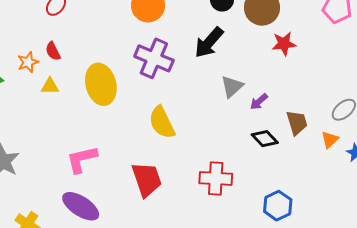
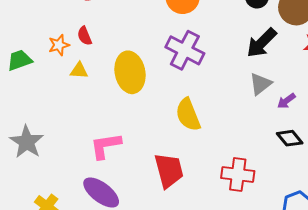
black arrow: (209, 42) -> (262, 43), moved

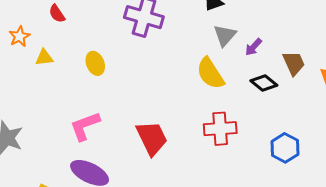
red semicircle: (85, 36) -> (57, 14), moved
yellow ellipse: (130, 72) -> (95, 63), moved, size x0.6
yellow semicircle: (188, 115) -> (210, 73), moved

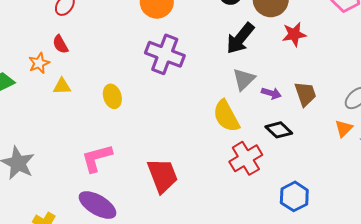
red semicircle: (57, 14) -> (60, 44), moved
purple arrow: (253, 47) -> (271, 93), turned -120
brown trapezoid: (294, 63) -> (305, 94), moved
red cross: (220, 129) -> (246, 158), moved, turned -32

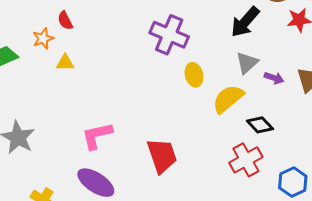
yellow ellipse: (112, 96) -> (194, 75), moved
yellow semicircle: (226, 116) -> (228, 99), turned 76
black diamond: (279, 130) -> (260, 125), moved
red cross: (246, 158) -> (246, 160), moved

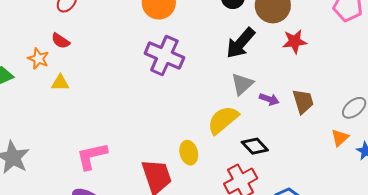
red semicircle: (65, 21) -> (61, 41), turned -30
orange star: (43, 39) -> (38, 59), turned -30
yellow ellipse: (194, 75) -> (189, 153), moved

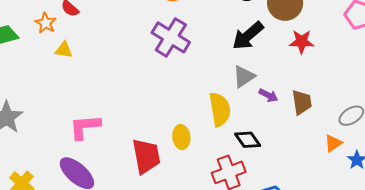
yellow semicircle: (223, 120) -> (220, 109), turned 112

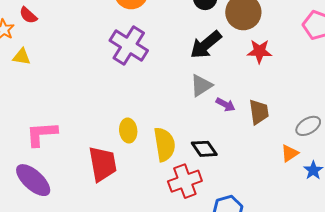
yellow semicircle: (220, 109) -> (164, 144), moved
yellow ellipse: (181, 137) -> (128, 131), moved

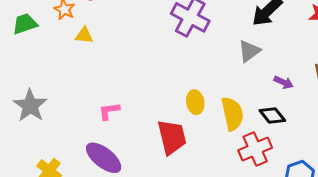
gray triangle: (201, 86) -> (249, 51), moved
purple arrow: (226, 105) -> (284, 82), moved
pink L-shape: (42, 134) -> (109, 111), size x0.7

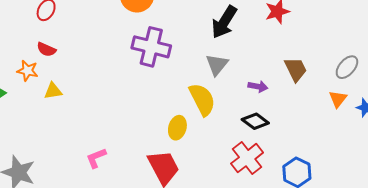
yellow ellipse: (195, 102) -> (177, 128), turned 40
yellow semicircle: (232, 114) -> (202, 99), moved

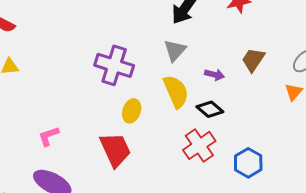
purple cross: (151, 47) -> (114, 65), moved
brown trapezoid: (296, 69) -> (253, 60), turned -124
yellow semicircle: (202, 99) -> (176, 91), moved

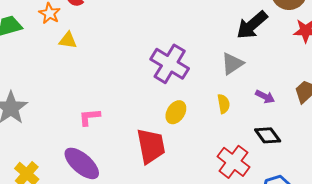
yellow semicircle: (176, 91) -> (224, 104), size x0.6
black diamond: (210, 109) -> (268, 135), moved
red cross: (199, 145) -> (233, 162), turned -32

